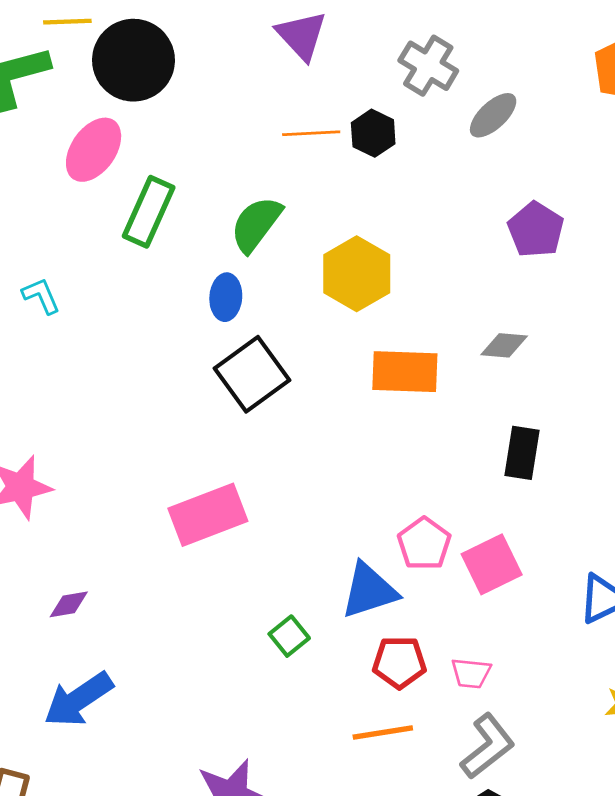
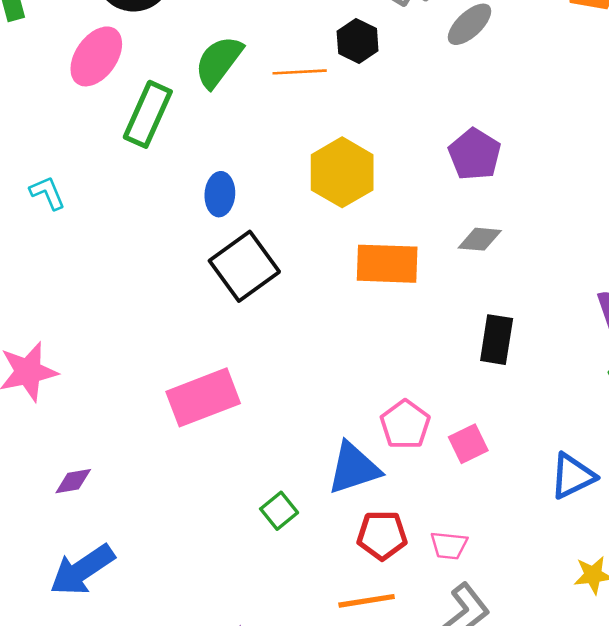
orange line: (311, 133) -> (300, 72), moved
green semicircle: (256, 224) -> (219, 62), moved
purple pentagon: (536, 230) -> (475, 154), moved
pink square: (492, 564) -> (468, 444), size x0.7

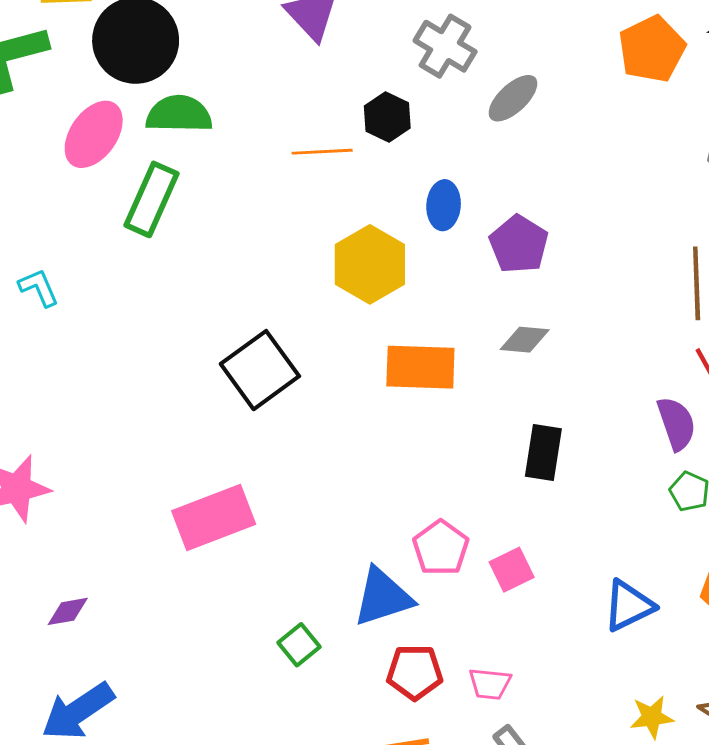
green semicircle: (219, 62) -> (179, 114), moved, turned 54
blue ellipse: (220, 194) -> (444, 205), moved

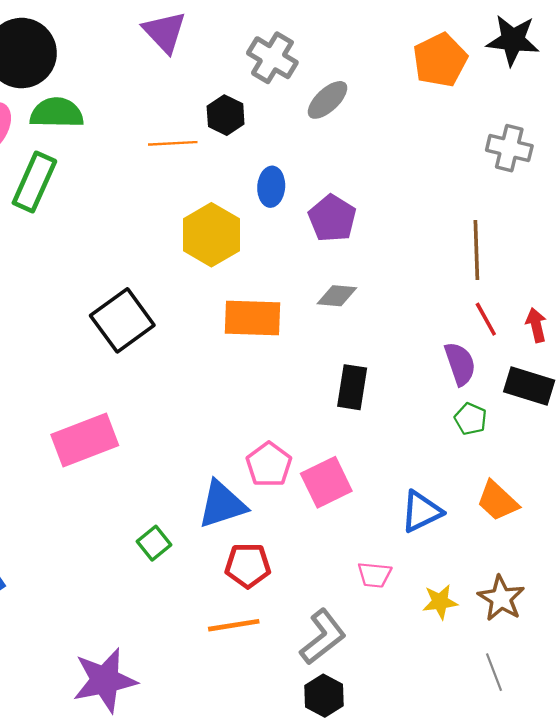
pink square: (512, 570) -> (326, 482), size x1.4
pink trapezoid: (490, 684) -> (374, 575), moved

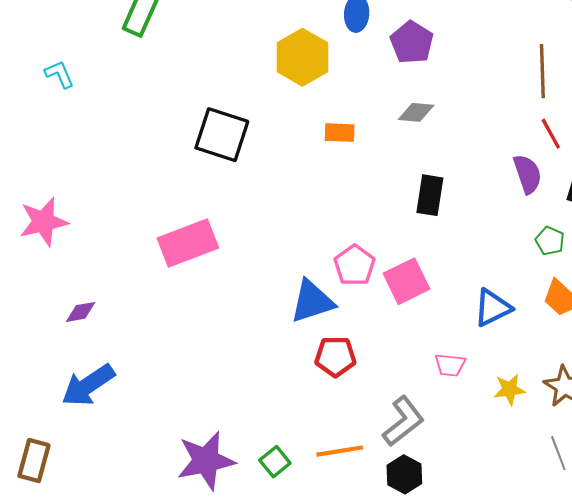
orange rectangle: (252, 318) -> (340, 133), size x0.6
black square: (122, 320) -> (222, 135), turned -36
green pentagon: (471, 419) -> (550, 241), moved
green square: (154, 543) -> (275, 462), moved
orange line: (234, 625) -> (340, 451), moved

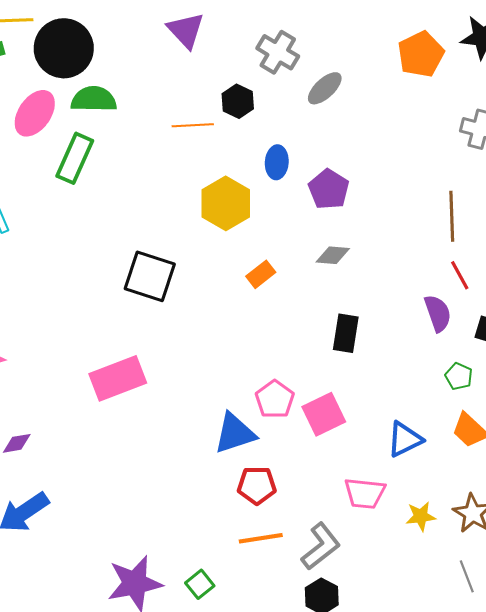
orange rectangle: (340, 133) -> (261, 274), turned -40
pink trapezoid: (450, 365) -> (365, 493), size x1.4
orange line: (340, 451) -> (261, 538), moved

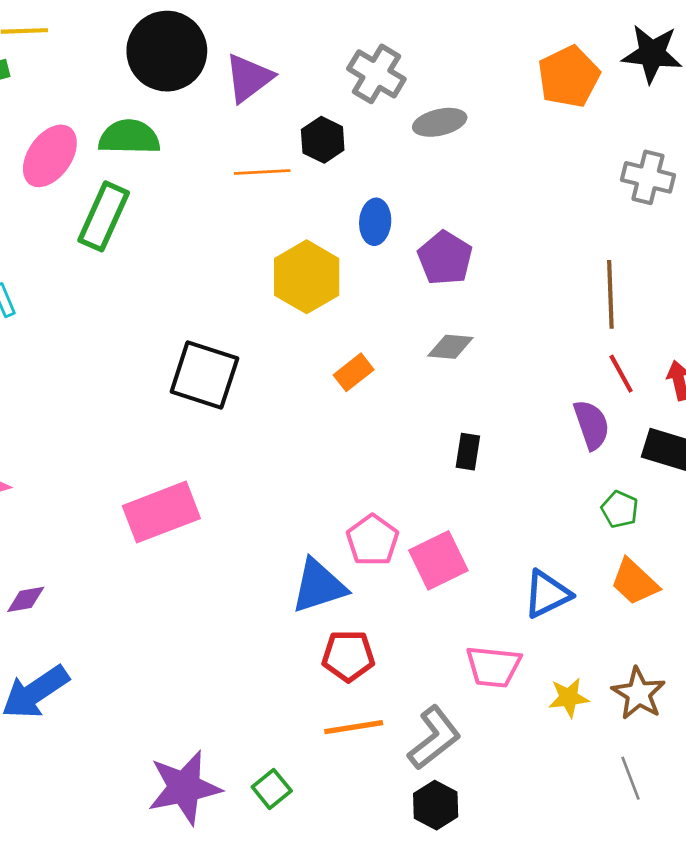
purple triangle: (186, 30) -> (249, 78), moved, turned 36
black circle: (64, 48) -> (167, 51), moved
gray ellipse: (325, 88) -> (440, 122), turned 30
black rectangle: (346, 333) -> (468, 452), size x0.7

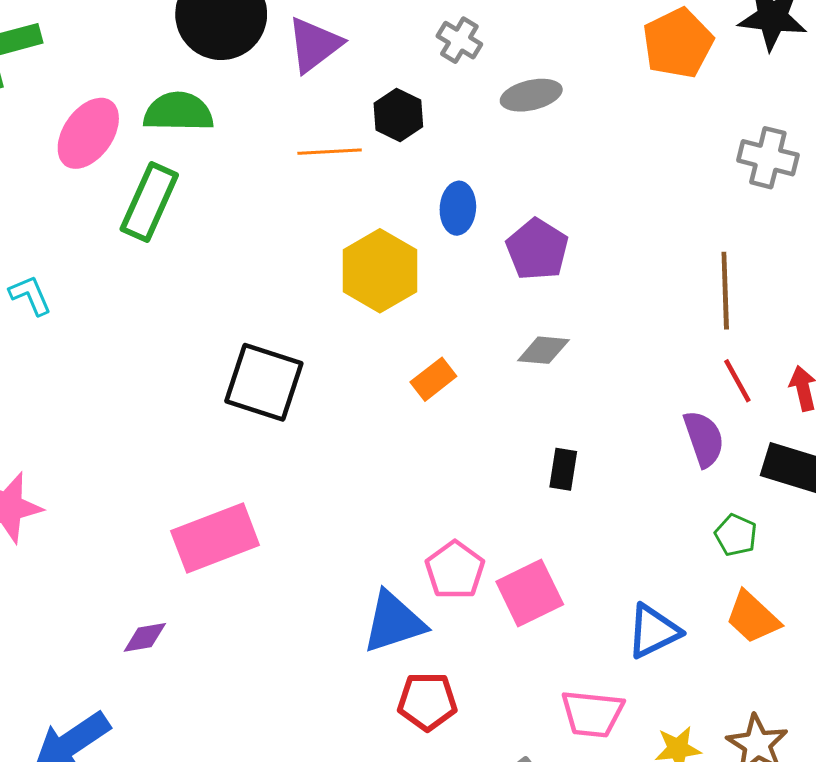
gray cross: (376, 74) -> (459, 40), size x0.7
purple diamond: (26, 599) -> (145, 637), moved

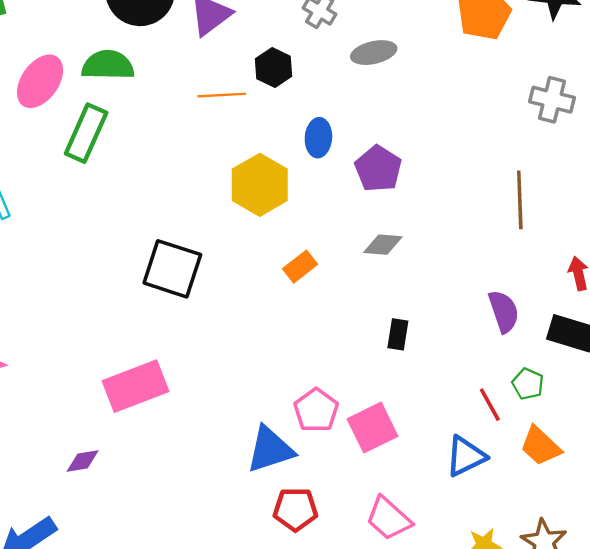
red line: (737, 381) -> (490, 405), moved
pink trapezoid: (592, 714) -> (389, 518), moved, turned 36

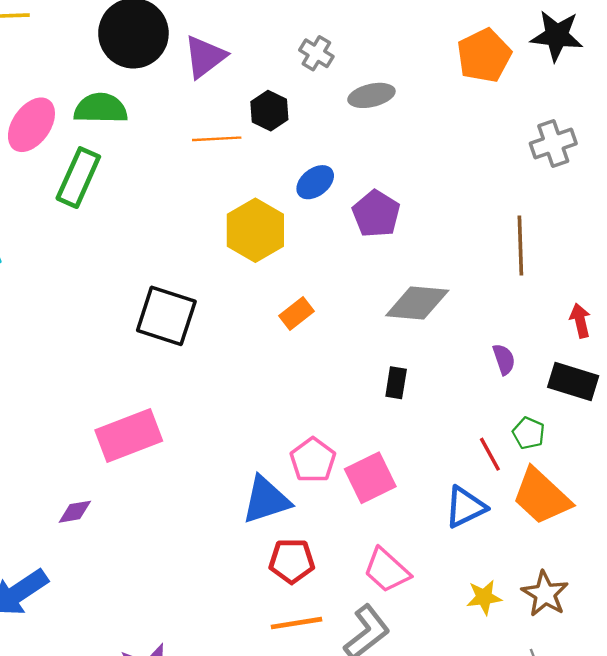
gray cross: (552, 100) -> (553, 144), turned -33
blue ellipse: (318, 138) -> (315, 182), turned 48
gray diamond: (383, 245) -> (417, 303), moved, size x1.6
purple semicircle: (504, 311) -> (504, 359), size x0.7
orange trapezoid: (540, 446) -> (541, 496), size x1.4

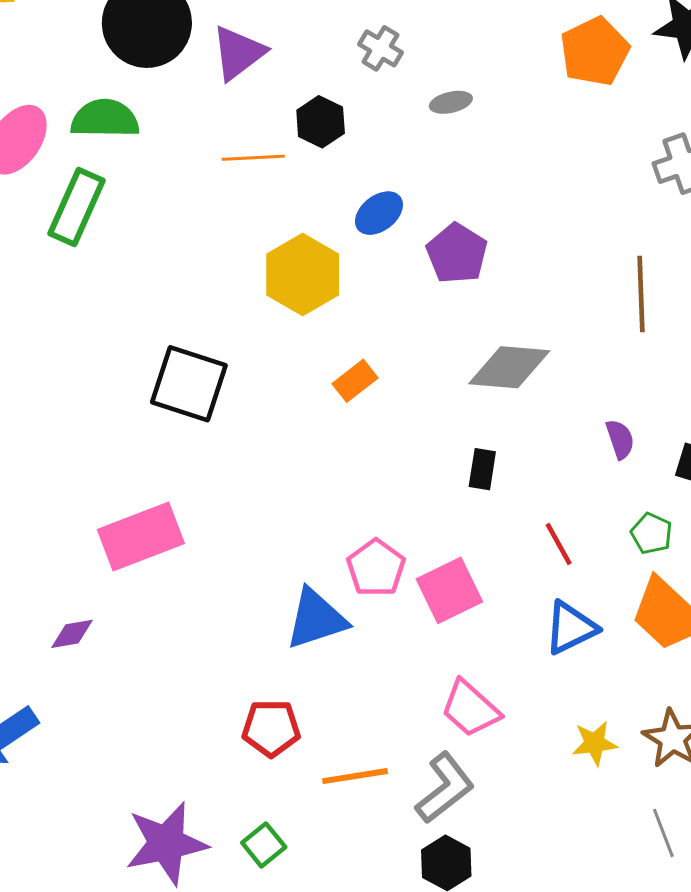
gray ellipse: (371, 95) -> (451, 102), size x0.7
red line: (490, 454) -> (559, 544), moved
red pentagon: (292, 561) -> (271, 728), moved

